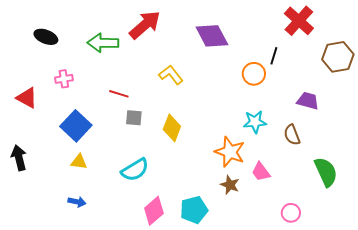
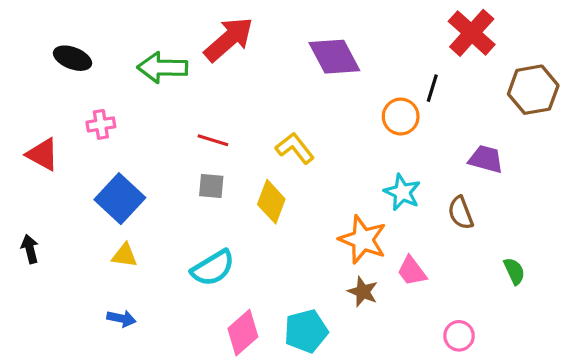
yellow L-shape: (171, 75) -> (295, 148), moved
red line: (119, 94) -> (213, 140), moved
cyan star: (255, 122) -> (402, 192), turned 30
black arrow: (19, 158) -> (30, 249), size x0.7
green semicircle: (326, 172) -> (514, 271), size x0.6

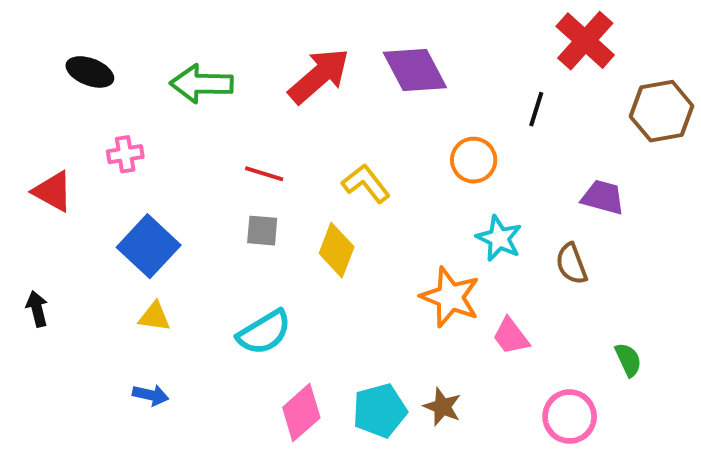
red arrow: (229, 39) -> (319, 76), moved
orange circle: (401, 117) -> (474, 160), moved
green semicircle: (514, 271) -> (628, 360), moved
brown star: (363, 292) -> (442, 407), moved
pink circle: (459, 336) -> (570, 417), size x1.4

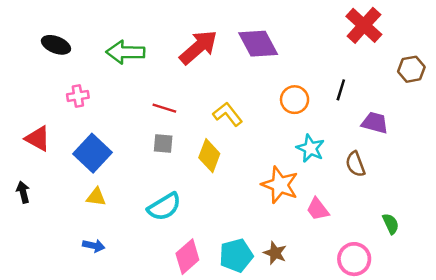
black line: (536, 109) -> (341, 90), moved
brown hexagon: (662, 111) -> (411, 69), size x0.7
red triangle: (53, 191) -> (38, 139), moved

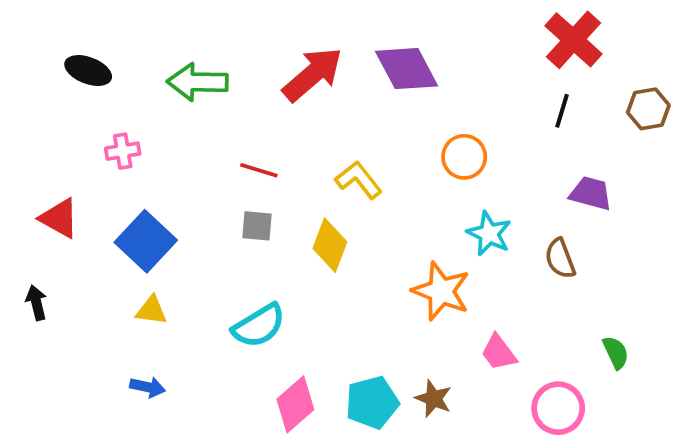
black line: (341, 90) -> (562, 111), moved
pink trapezoid: (318, 209) -> (499, 353), moved

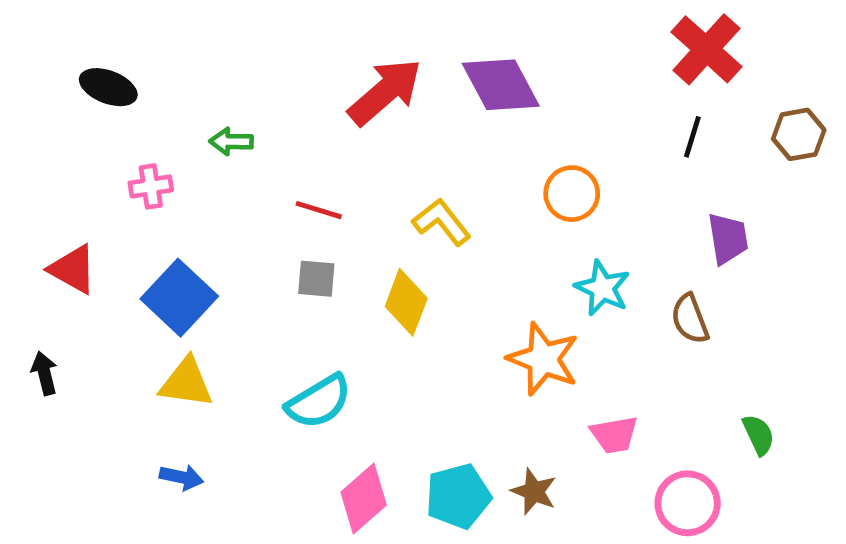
green arrow: (197, 82) -> (231, 142), moved, size x0.6
purple trapezoid: (591, 193) -> (728, 238), turned 66
yellow triangle: (151, 310) -> (186, 383), size x1.4
pink trapezoid: (499, 353) -> (614, 435), turned -63

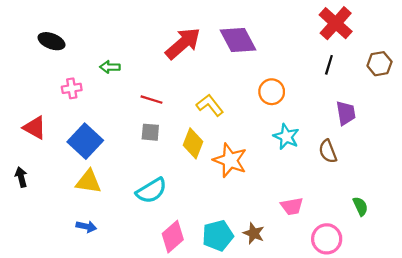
orange star: (543, 359) -> (230, 160), moved

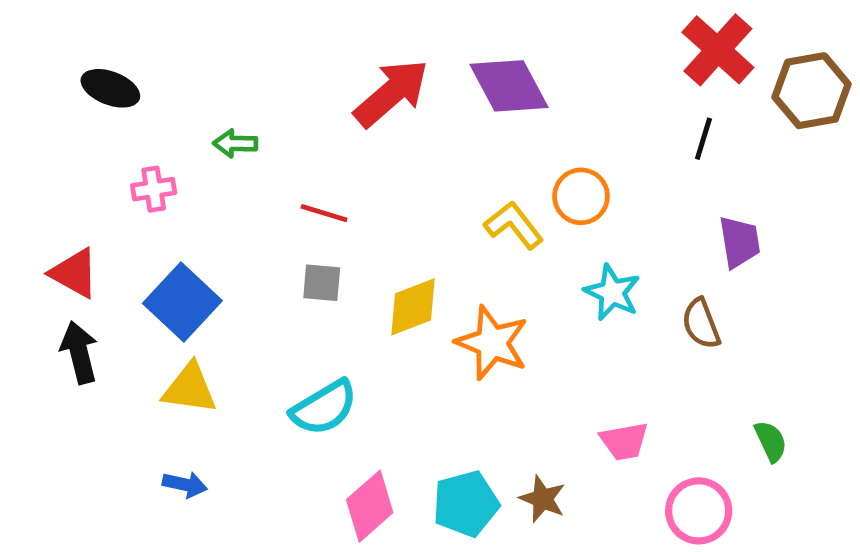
brown hexagon: (379, 64) -> (812, 91), moved, size x1.4
yellow L-shape: (210, 105) -> (514, 225), moved
yellow diamond: (193, 143) -> (413, 307), turned 48
black arrow: (21, 177) -> (79, 352), moved, size x1.4

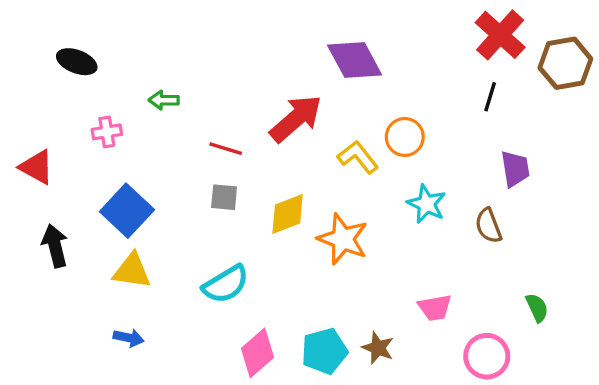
red arrow: (391, 93) -> (296, 119), moved
red triangle: (74, 273) -> (37, 167), moved

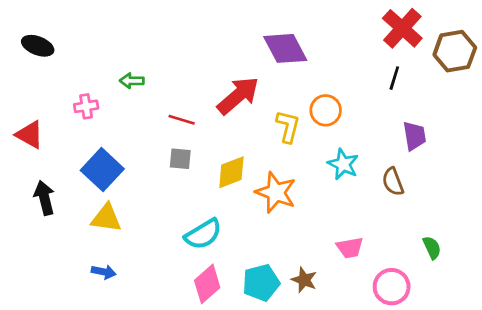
black ellipse: (77, 62) -> (38, 46), moved
yellow L-shape: (358, 157) -> (288, 126), turned 52
cyan semicircle: (226, 284) -> (203, 234), moved

